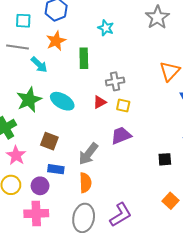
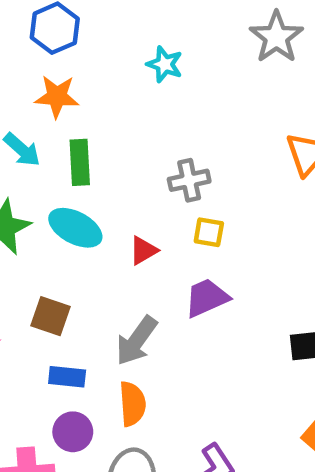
orange star: (56, 41) -> (57, 96), turned 30
green rectangle: (84, 58) -> (80, 162), moved
red triangle: (100, 102) -> (143, 251), moved
purple circle: (40, 186) -> (73, 432), moved

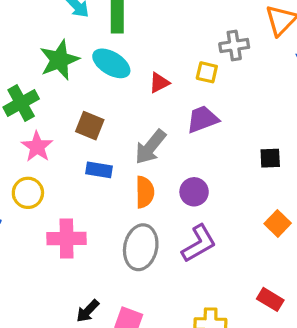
gray cross: (189, 180) -> (234, 46), moved
purple circle: (73, 432) -> (194, 192), moved

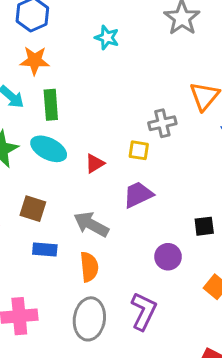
gray arrow: (150, 147) -> (91, 224), turned 84
purple circle: (194, 192) -> (168, 257), moved
purple L-shape: (199, 244) -> (144, 311), turned -30

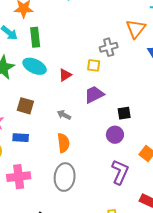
gray arrow: (91, 224) -> (64, 115), size x0.6
black square: (204, 226) -> (124, 113), moved
blue rectangle: (45, 249) -> (21, 138), moved
purple L-shape: (144, 311) -> (120, 172), moved

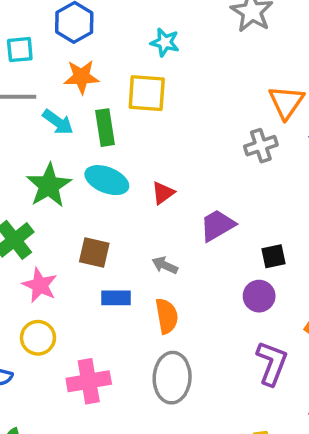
gray cross: (109, 47) -> (261, 146), moved
yellow square: (94, 65) -> (147, 93), moved, size x1.6
blue rectangle: (21, 138) -> (116, 298), moved

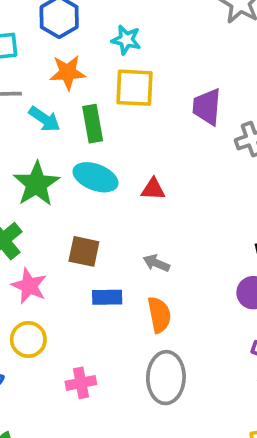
cyan star: (165, 42) -> (126, 40), moved
red triangle: (163, 193) -> (153, 189), turned 40
purple trapezoid: (217, 225) -> (207, 107), moved, turned -54
pink cross: (89, 381) -> (81, 383), size x0.7

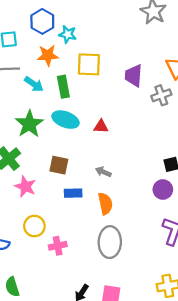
cyan star: (126, 40) -> (68, 34), moved
yellow circle: (28, 340) -> (34, 226), moved

